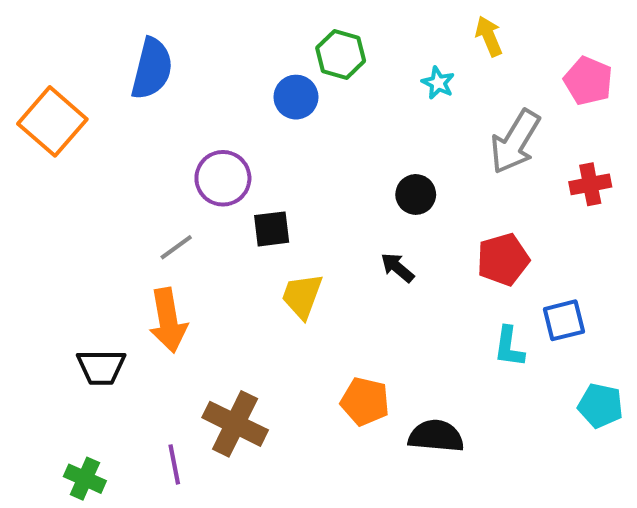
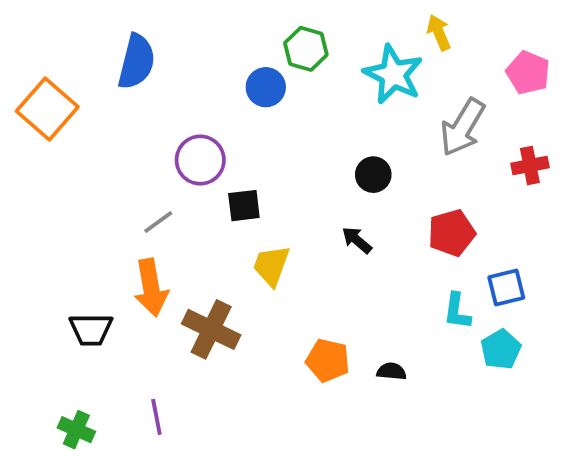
cyan star: (438, 83) -> (393, 74), size x2.0
cyan pentagon: (600, 406) -> (501, 349), moved, turned 30
brown cross: (235, 424) -> (211, 329), moved
black semicircle: (436, 436) -> (391, 371), moved, size x0.6

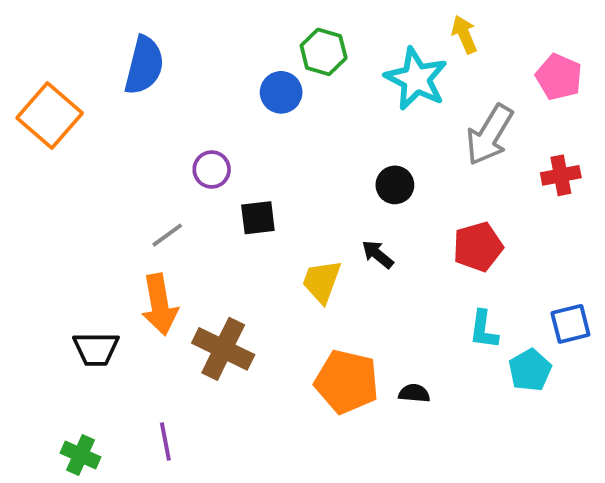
purple circle: (200, 160) -> (212, 170), size x0.7
yellow trapezoid: (271, 266) -> (322, 281), moved
blue square: (506, 288) -> (570, 324), moved
orange pentagon: (328, 360) -> (347, 382), size x1.4

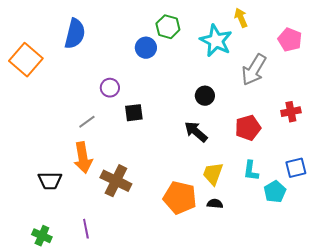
red cross: (561, 175) -> (291, 112), moved
black arrow: (378, 254) -> (196, 132), size x1.4
yellow trapezoid: (322, 281) -> (213, 174), moved

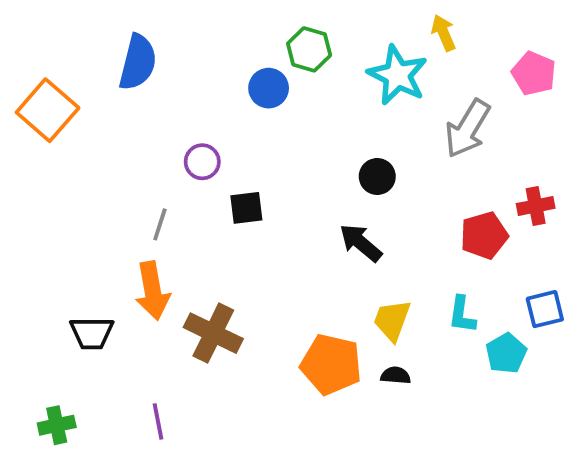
gray line: (87, 122) -> (160, 224), turned -36
red pentagon: (248, 128) -> (484, 235), moved
green cross: (42, 236) -> (57, 425), moved, turned -36

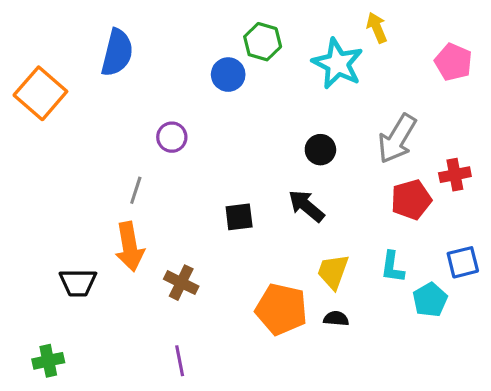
gray arrow: (467, 129) -> (397, 139), moved
black square: (246, 208) -> (239, 217), moved
brown cross: (213, 333) -> (181, 283), size x0.7
purple line: (158, 421) -> (180, 361), moved

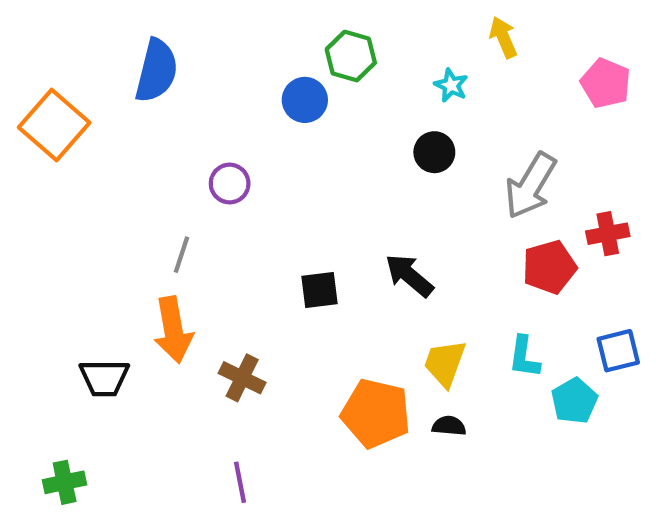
cyan star: (338, 64) -> (451, 85), size x0.5
black circle: (320, 150) -> (434, 152), moved

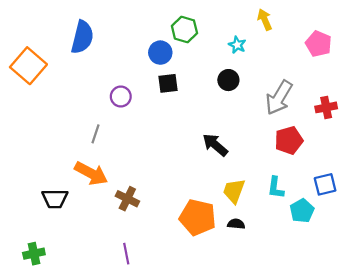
red cross: (608, 234) -> (326, 107), moved
black square: (319, 290) -> (168, 83), moved
orange arrow: (173, 330) -> (91, 173), turned -52

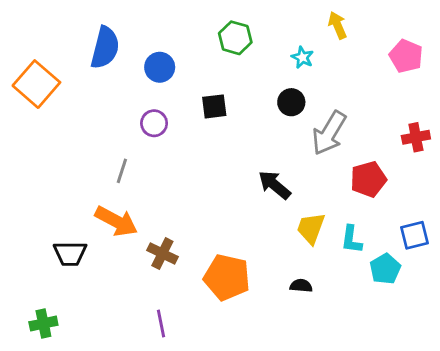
blue circle: (160, 53) -> (160, 67), moved
gray arrow: (279, 98) -> (329, 133), moved
yellow trapezoid: (234, 191) -> (311, 228), moved
orange pentagon: (198, 217) -> (227, 277), moved

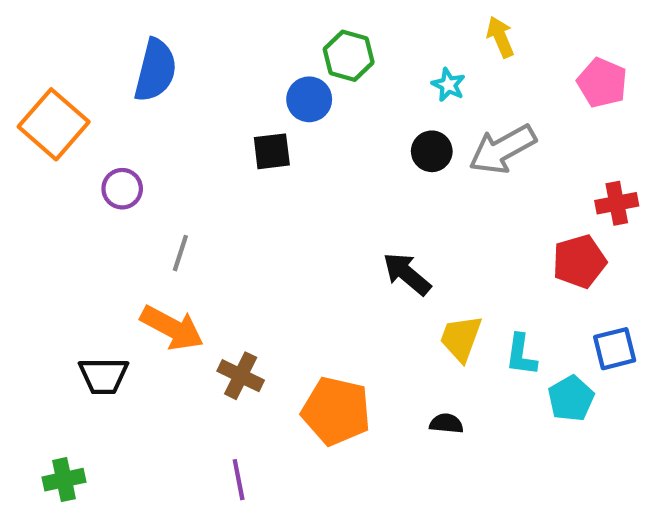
blue circle: (160, 67) -> (309, 99), moved
black square: (214, 106) -> (272, 151), moved
purple circle: (154, 123) -> (122, 189), moved
gray arrow: (329, 133) -> (502, 149), moved, turned 30
red pentagon: (368, 179) -> (579, 261), moved

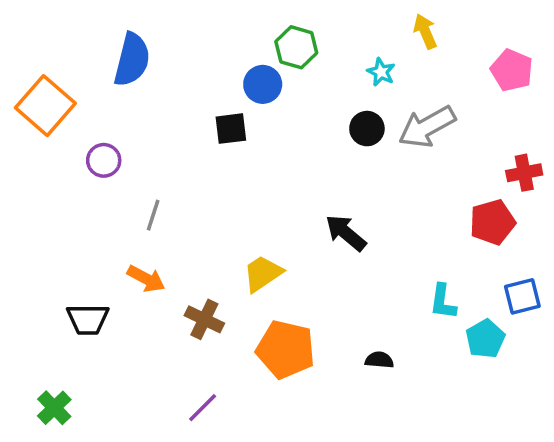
orange arrow: (172, 328) -> (146, 279), size x0.7
yellow trapezoid: (461, 338) -> (263, 273), moved, turned 36
green cross: (64, 480) -> (54, 408), turned -32
purple line: (239, 480) -> (203, 408), turned 56

